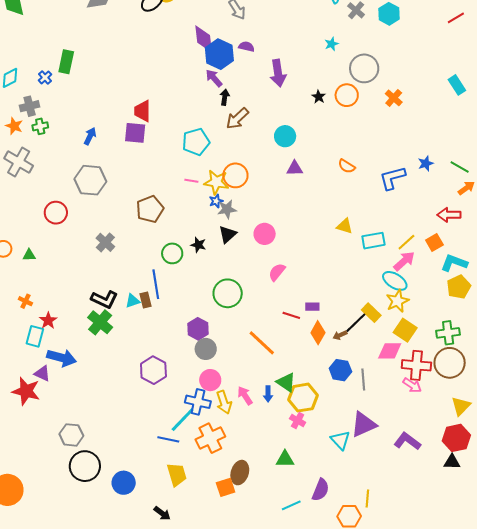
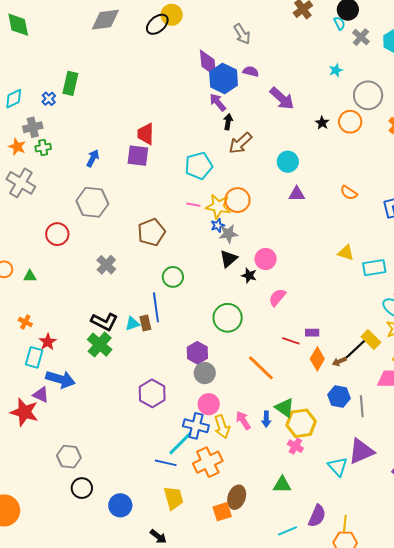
purple arrow: (278, 73) -> (282, 98), turned -40
black star: (198, 245) -> (249, 275), moved
black circle: (85, 466) -> (82, 488), size x0.7
yellow line: (367, 499) -> (345, 524), moved

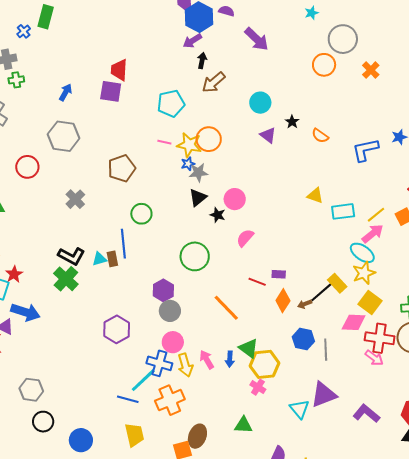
purple arrow: (218, 102) -> (192, 41), turned -84
black star: (322, 123) -> (292, 122), moved
purple triangle: (297, 194) -> (268, 135), turned 36

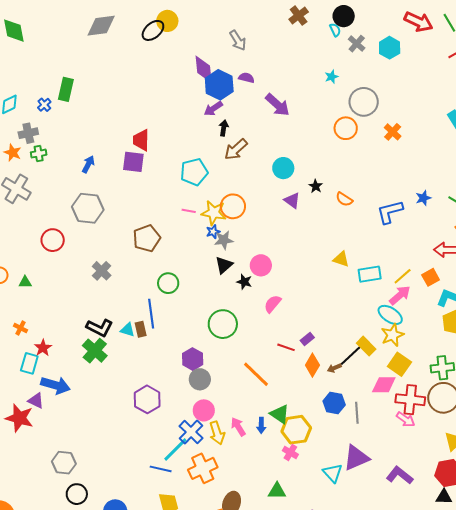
cyan triangle: (99, 259) -> (128, 330), turned 35
purple rectangle: (279, 274) -> (307, 339), turned -40
blue cross: (159, 363) -> (191, 432), turned 30

